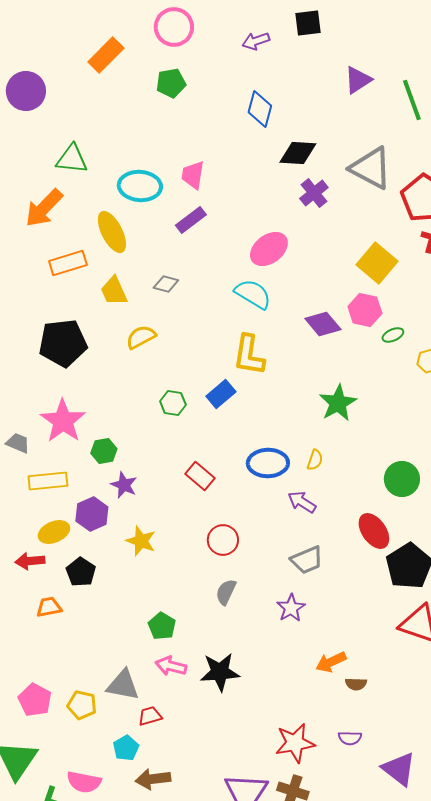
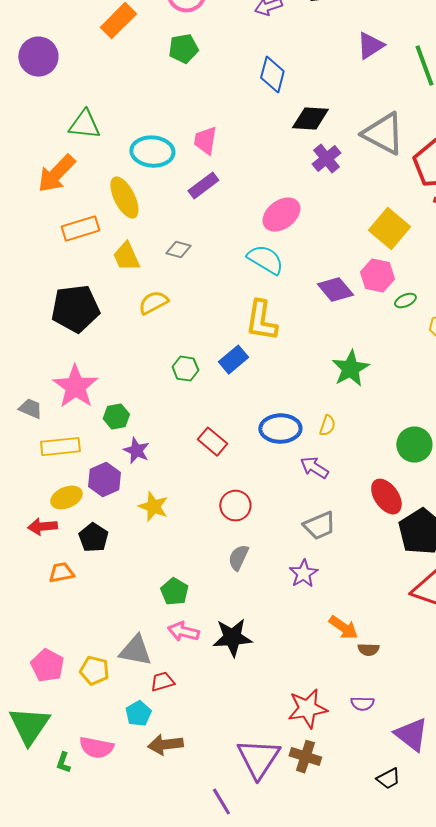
orange arrow: (331, 662) -> (343, 628), turned -120

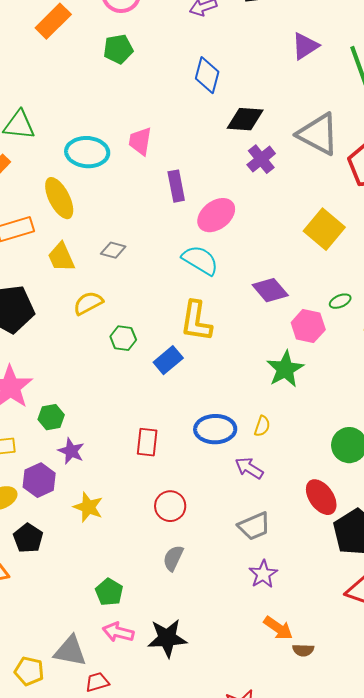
purple rectangle: (203, 186) -> (176, 186), moved, turned -64
pink hexagon: (377, 276) -> (308, 326), moved
green hexagon: (185, 369) -> (123, 338), moved
red rectangle: (212, 442) -> (147, 442), turned 56
purple star: (303, 574) -> (263, 574), moved

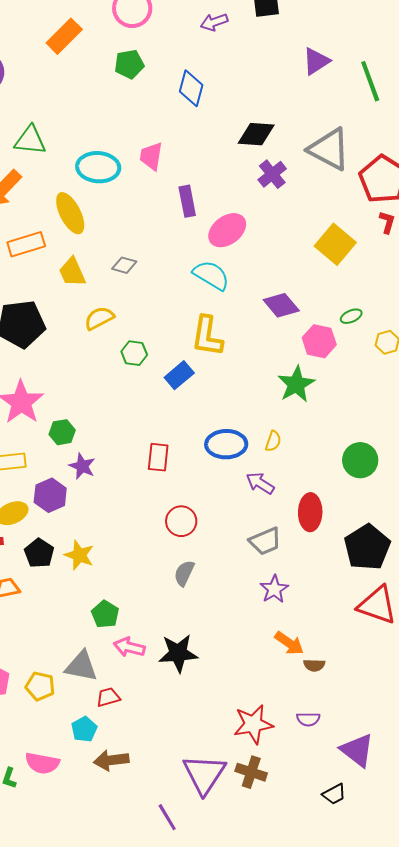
blue diamond: (207, 75) -> (191, 88), moved
red ellipse: (321, 497) -> (310, 512), moved, turned 36
yellow star: (88, 507) -> (79, 555), moved
green pentagon: (109, 592) -> (105, 614), moved

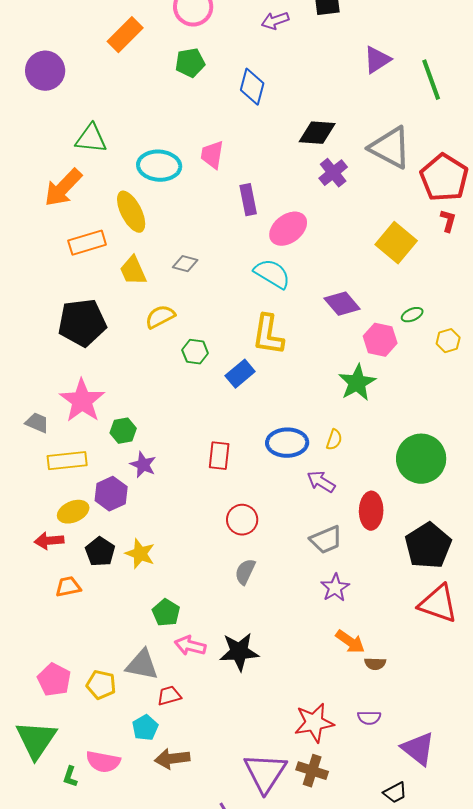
green circle: (360, 460) -> (421, 459), size x1.4

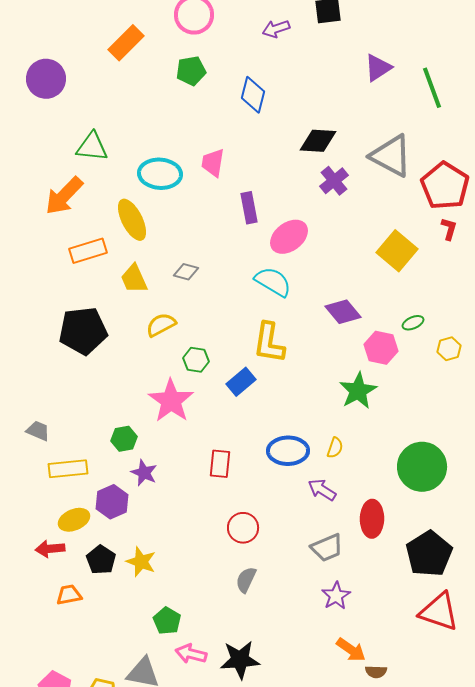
pink star: (82, 401) -> (171, 401), moved

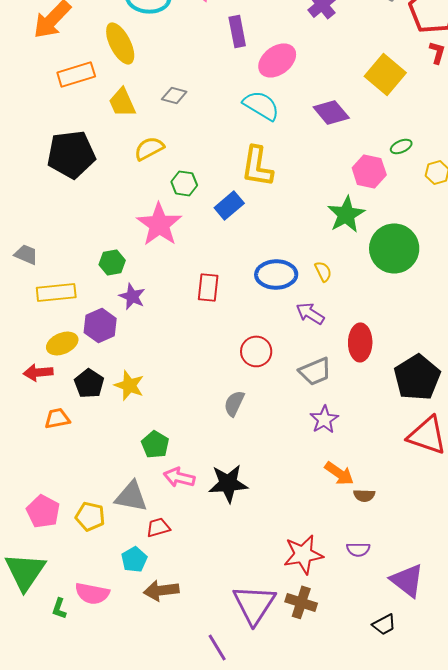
purple diamond: (343, 312) -> (331, 112), moved
yellow semicircle: (335, 448) -> (323, 271), turned -45
green circle: (422, 467) -> (394, 248), moved
red circle: (243, 528) -> (256, 351), moved

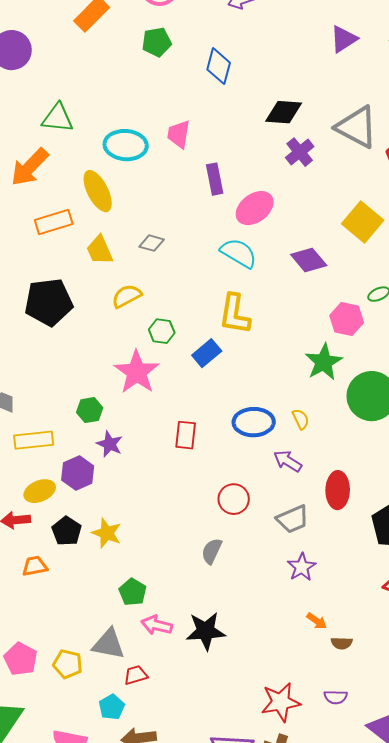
orange arrow: (339, 473) -> (317, 621), size x0.7

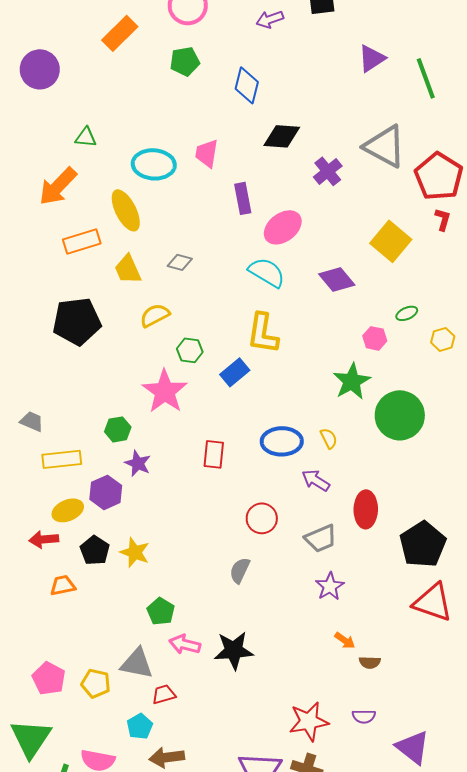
black diamond: (284, 112) -> (282, 136), moved
green triangle: (58, 118) -> (86, 137), size x0.7
pink hexagon: (347, 319) -> (375, 338), size x0.7

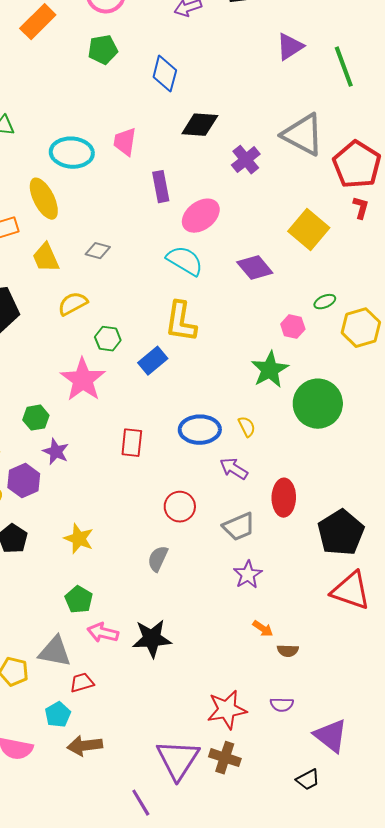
yellow hexagon: (443, 339) -> (361, 328), size x1.6
yellow star: (135, 552) -> (79, 539), moved

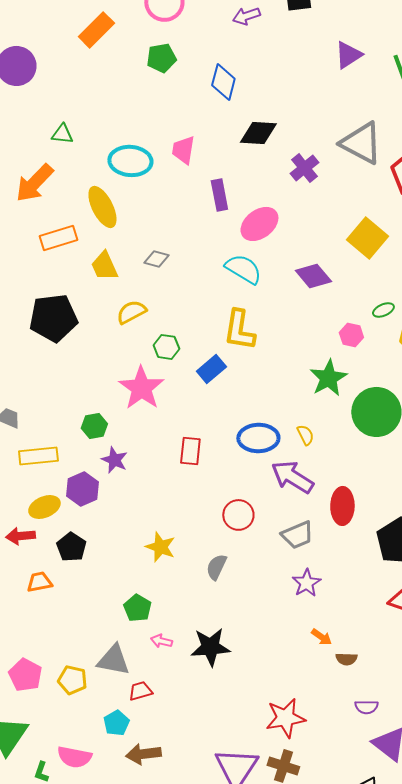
purple arrow: (234, 469) -> (292, 477), size x1.5
yellow star: (79, 539) -> (160, 547), moved
pink arrow: (103, 633) -> (161, 641), size x0.7
purple semicircle: (282, 705) -> (366, 707), moved

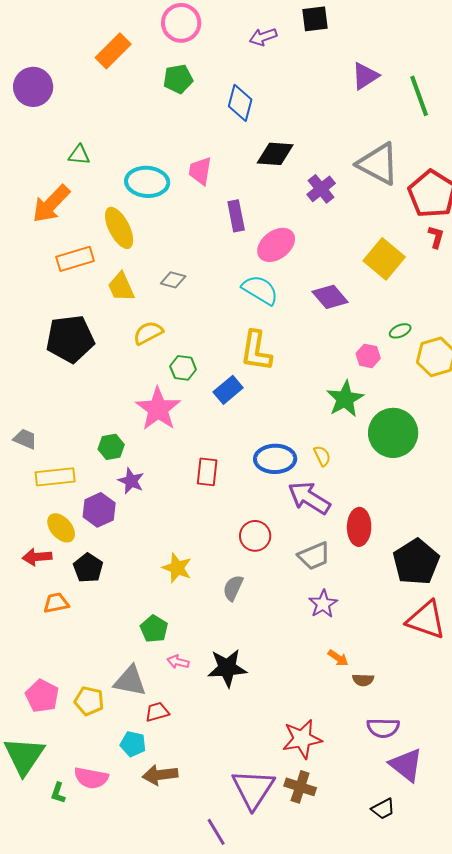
yellow ellipse: (44, 507) -> (61, 528), turned 72
purple semicircle: (366, 707) -> (383, 728), size x1.4
cyan pentagon: (116, 723) -> (133, 744), turned -30

